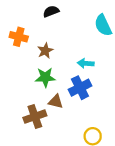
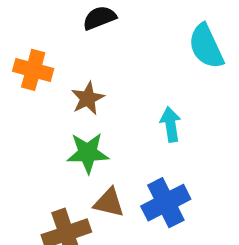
cyan arrow: (86, 63) -> (171, 124), turned 77
blue cross: (80, 88) -> (166, 203), moved

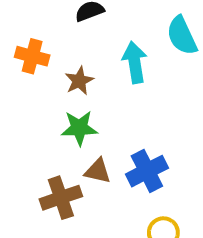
cyan arrow: (171, 124) -> (135, 62), moved, size x1.4

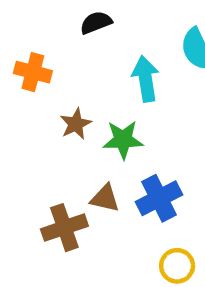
brown star: (79, 81) -> (76, 124), moved
green star: (79, 128) -> (123, 140), moved

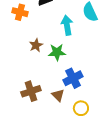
orange cross: (33, 72) -> (20, 12), moved
brown triangle: (105, 198) -> (58, 95), moved, turned 32

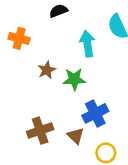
orange cross: (20, 12) -> (19, 38), moved

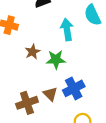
brown triangle: (76, 136) -> (50, 94), moved

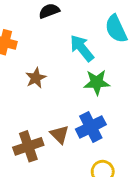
cyan arrow: (67, 30) -> (82, 48), turned -30
green star: (56, 60) -> (97, 82), moved

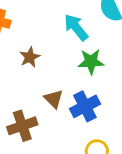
brown triangle: (60, 134) -> (54, 99), moved

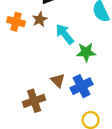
cyan arrow: (76, 27) -> (65, 34), moved
brown star: (30, 57) -> (40, 19), moved

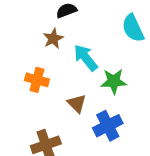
orange cross: (16, 22) -> (37, 80), moved
brown triangle: (58, 80) -> (77, 103), moved

